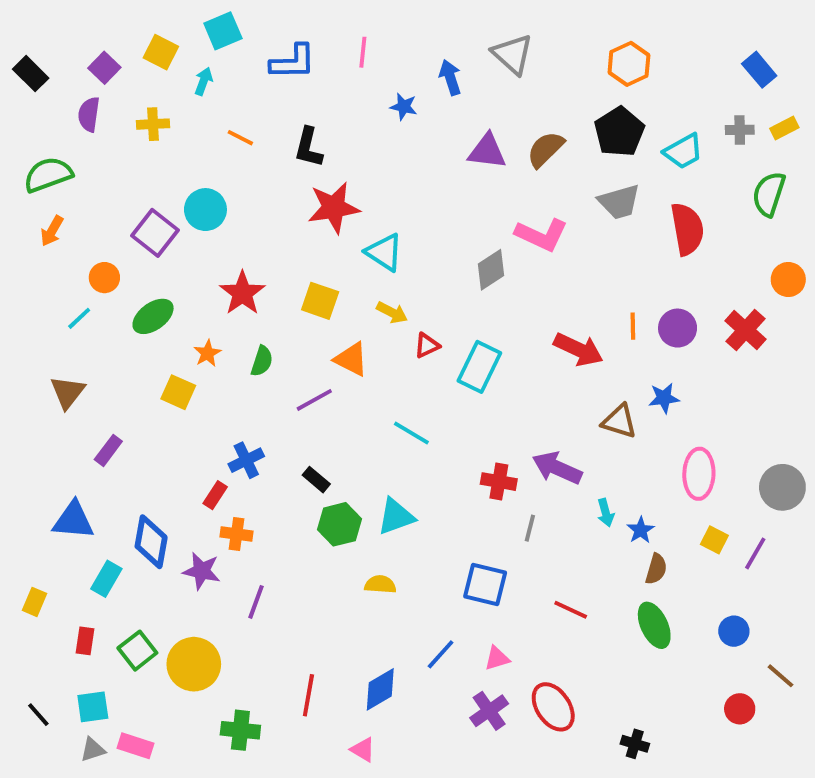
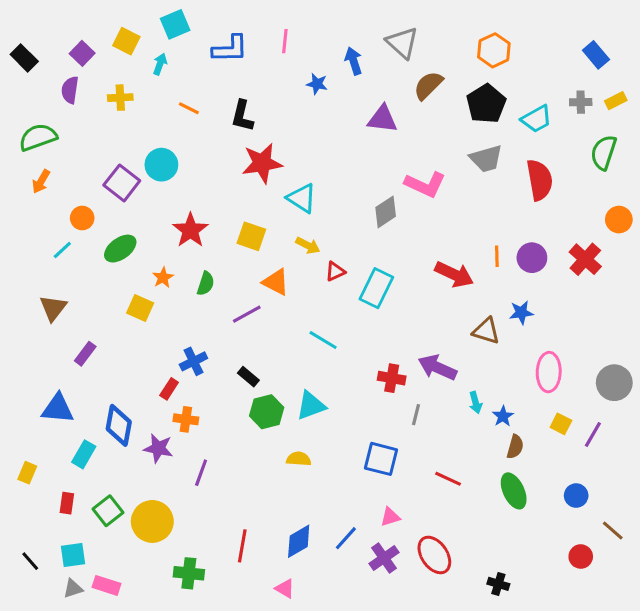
brown semicircle: (545, 149) -> (428, 85), moved
blue line: (441, 654) -> (346, 538), moved

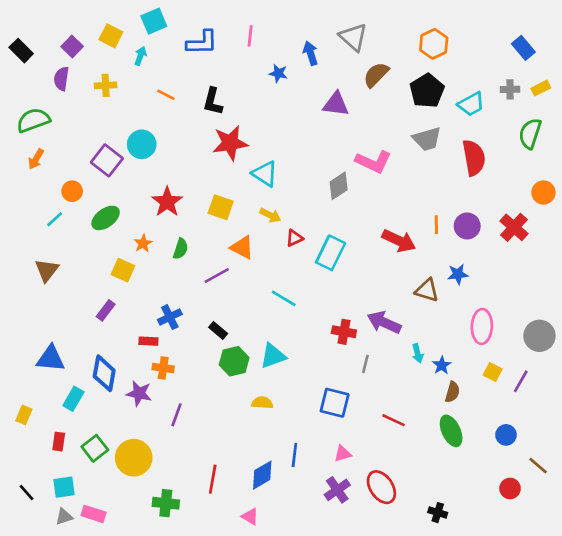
purple rectangle: (85, 354) -> (106, 310), moved
red rectangle: (169, 389) -> (148, 341), turned 60
blue line: (346, 538) -> (294, 455), moved, turned -35

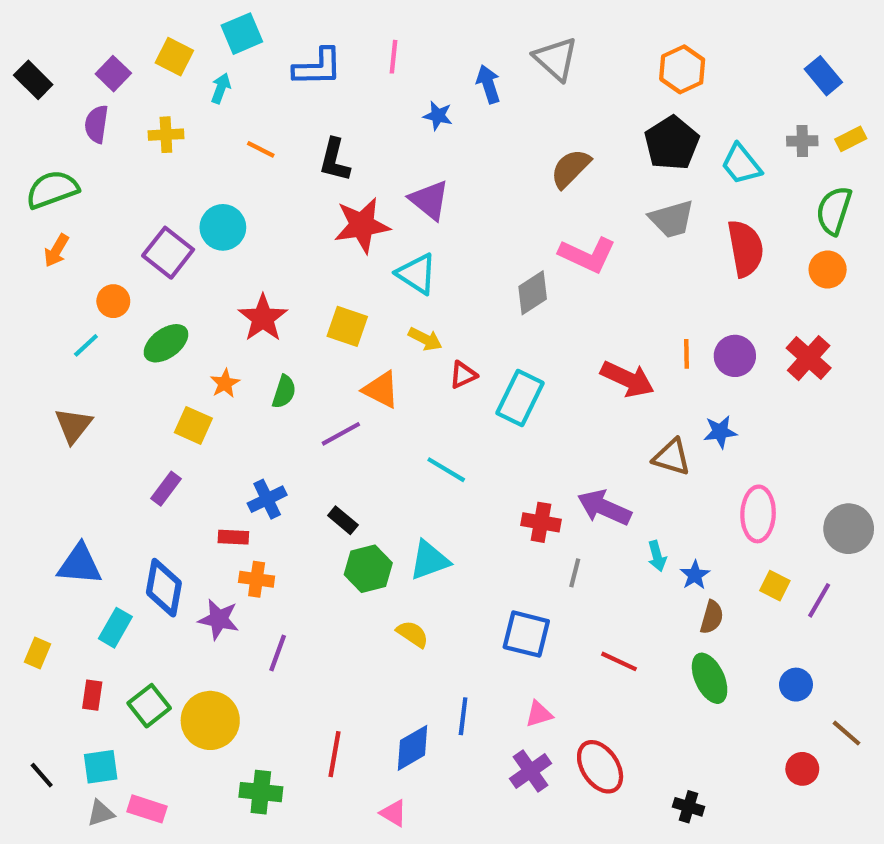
brown semicircle: (376, 75) -> (571, 168), moved
purple triangle: (336, 104) -> (429, 200), moved, turned 32
cyan trapezoid: (471, 104) -> (741, 164), turned 80
orange circle: (543, 193) -> (828, 270), moved
yellow semicircle: (262, 403) -> (413, 634), turned 30

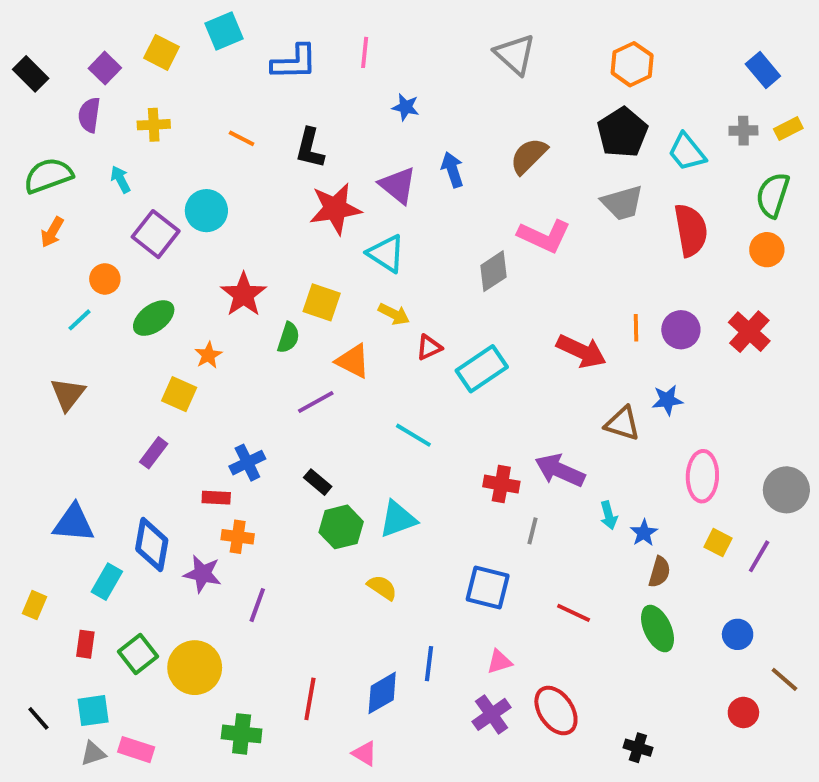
blue arrow: (488, 84) -> (452, 170), moved
cyan arrow: (221, 88) -> (120, 179), moved, turned -48
green semicircle: (284, 392) -> (288, 338), moved
cyan rectangle: (520, 398) -> (482, 369), turned 30

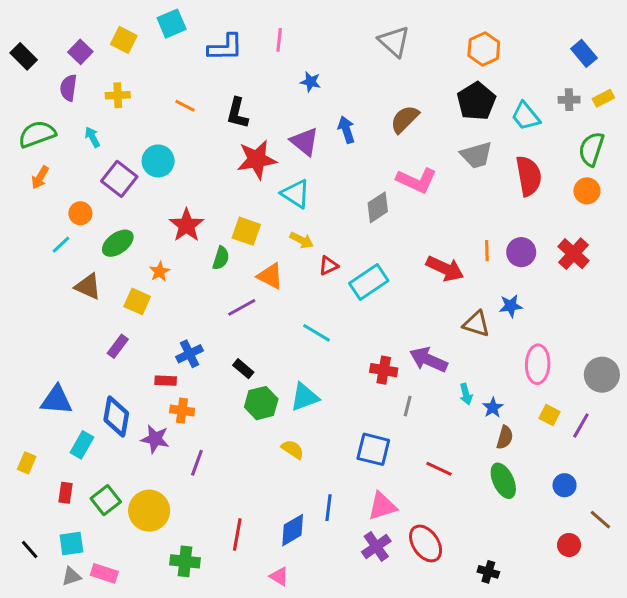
brown triangle: (68, 394) -> (88, 286), moved, turned -44
pink triangle: (499, 662) -> (382, 506), size x1.5

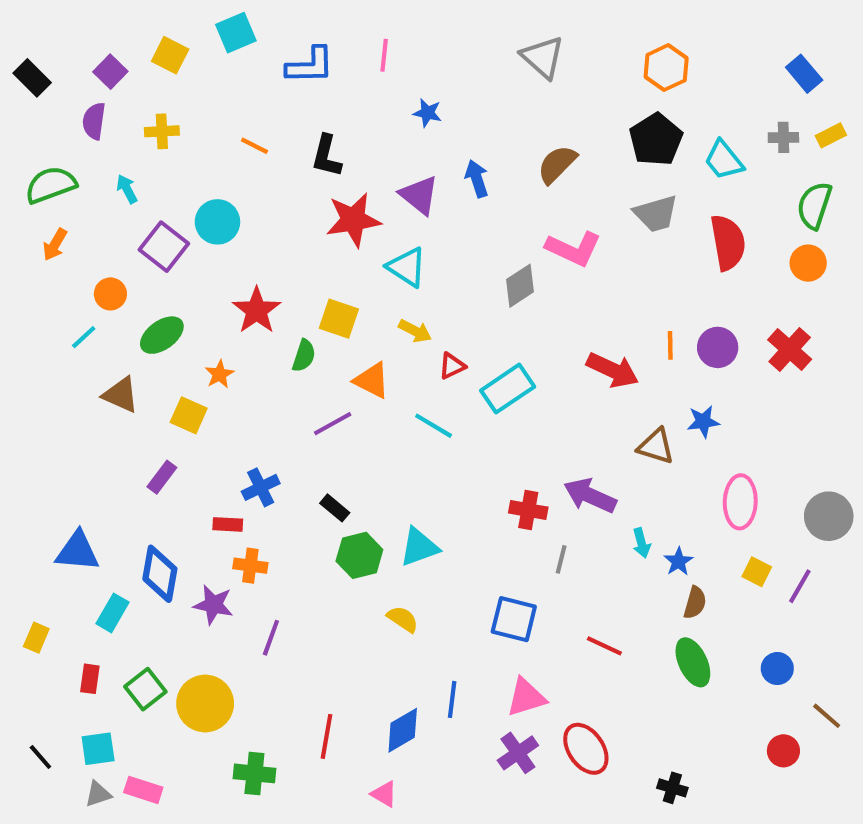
cyan line: (316, 333) -> (434, 426), moved

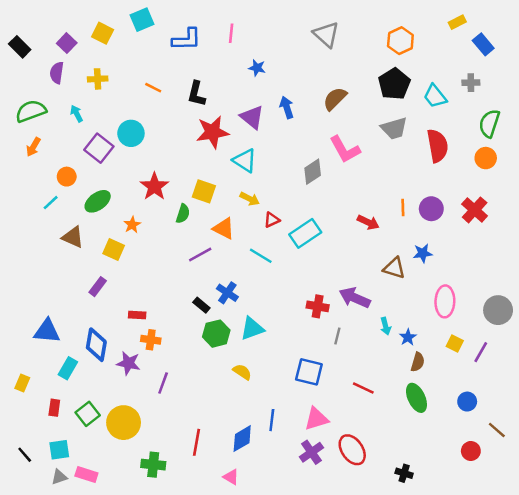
yellow rectangle: (831, 135) -> (457, 22), moved
pink L-shape: (574, 249) -> (345, 149), turned 36
red arrow: (613, 370) -> (368, 222), size x0.7
blue cross: (261, 487) -> (227, 293), moved, turned -30

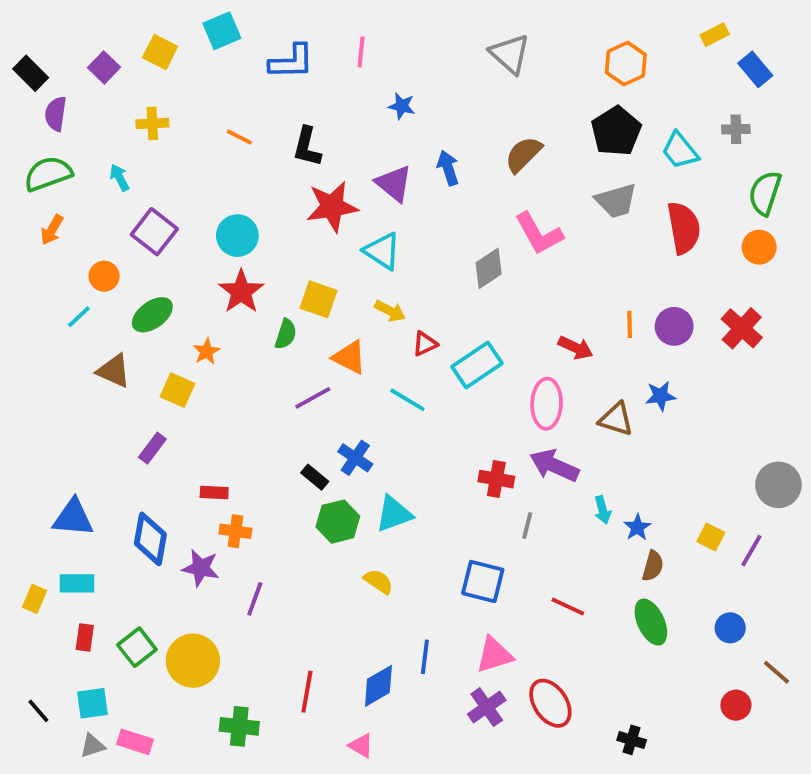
purple semicircle: (57, 73) -> (56, 114), moved
cyan circle: (131, 133) -> (237, 236), moved
pink ellipse: (445, 301) -> (547, 404), moved
cyan rectangle: (68, 368) -> (77, 583), moved, turned 60

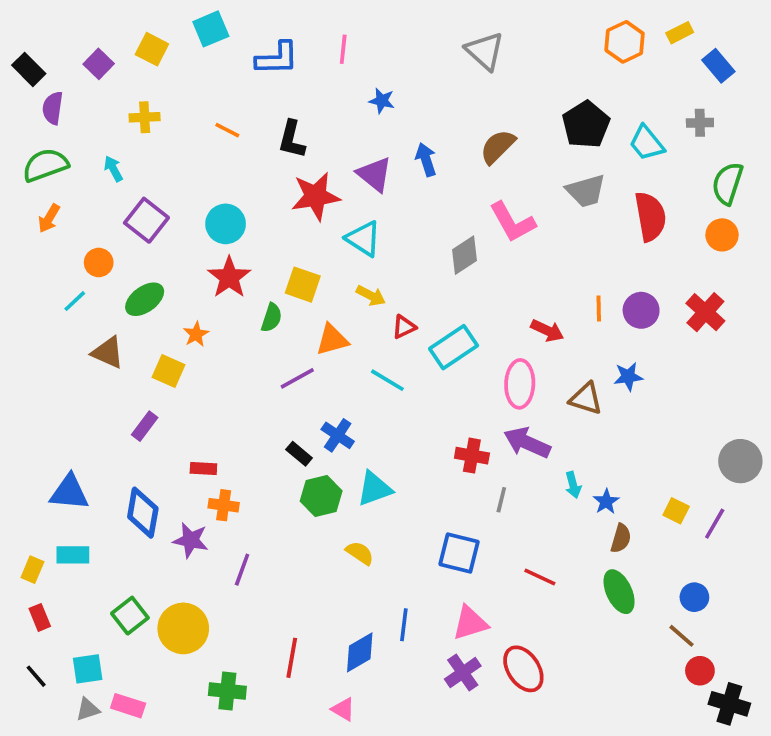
orange hexagon: (626, 64) -> (625, 42), moved
orange triangle: (349, 357) -> (332, 340), turned -42
red rectangle: (85, 637) -> (40, 617), moved, turned -30
brown line: (777, 672) -> (682, 636), moved
black cross: (632, 740) -> (729, 704), moved, size x1.5

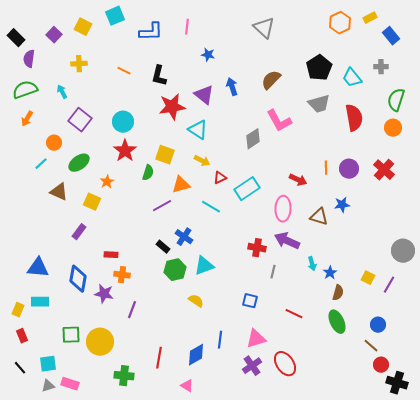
blue square: (459, 553) -> (250, 301), size x0.7
green square: (130, 616) -> (71, 335), turned 36

